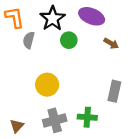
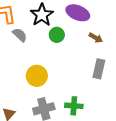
gray semicircle: (29, 40) -> (20, 35), turned 119
gray rectangle: (114, 91) -> (99, 69), moved

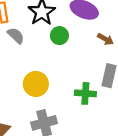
green cross: (74, 106) -> (85, 93), moved

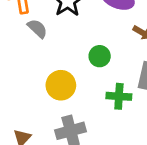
green circle: (59, 36) -> (100, 56), moved

